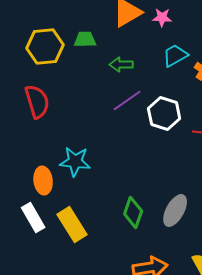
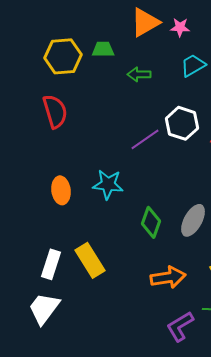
purple line: (127, 100) -> (145, 139), moved
cyan star: (75, 162) -> (108, 184), moved
white rectangle: (33, 218) -> (51, 264), moved, turned 48
yellow rectangle: (72, 224) -> (90, 260), moved

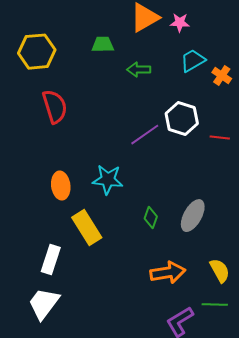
yellow hexagon: (63, 56) -> (37, 52), moved
green diamond: (151, 222) -> (151, 218), size x0.7
yellow rectangle: (90, 260) -> (87, 228), moved

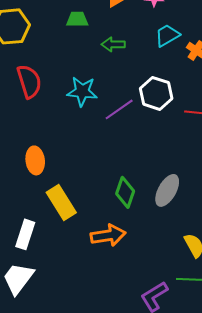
cyan star: (108, 180) -> (82, 91), moved
green diamond: (151, 218) -> (125, 192), size x1.4
orange arrow: (168, 273) -> (108, 235), moved

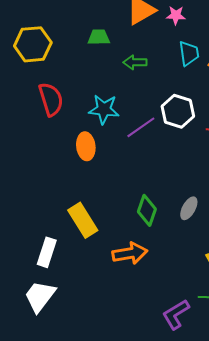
cyan trapezoid: (167, 35) -> (189, 53), turned 112
orange ellipse: (35, 160) -> (86, 146), moved
gray ellipse: (167, 190) -> (189, 208), size x0.7

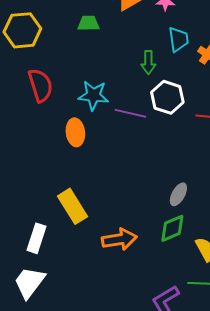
green arrow: (135, 62) -> (148, 62), moved, turned -90
purple line: (141, 127) -> (130, 113), turned 48
green diamond: (147, 210) -> (172, 228), moved, turned 48

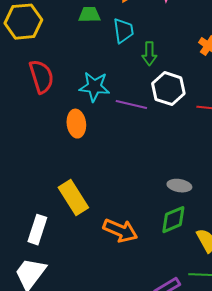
cyan trapezoid: (178, 39) -> (123, 31), moved
gray ellipse: (178, 194) -> (179, 186), turned 70
orange arrow: (119, 239) -> (120, 231), turned 32

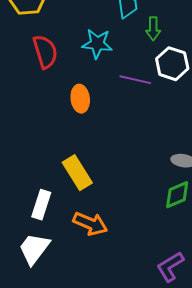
cyan star: (94, 87) -> (97, 44), moved
orange arrow: (120, 231) -> (90, 224), moved

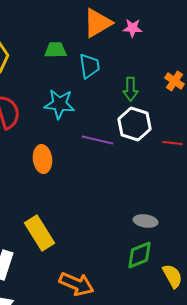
green arrow: (153, 29) -> (130, 89), moved
orange arrow: (90, 224) -> (76, 284), moved

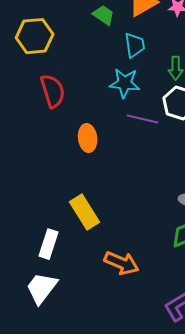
green trapezoid: (56, 50) -> (104, 15), moved, turned 35
cyan star: (60, 104) -> (125, 83), moved

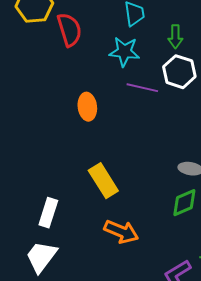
red semicircle: (53, 91) -> (69, 30), moved
yellow rectangle: (85, 212) -> (103, 181), moved

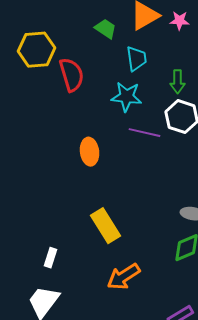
white rectangle: (48, 213) -> (51, 258), size x0.7
orange arrow: (121, 232) -> (124, 277), turned 124

